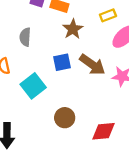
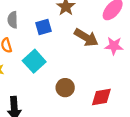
gray semicircle: (25, 37) -> (13, 20), moved
blue square: (62, 62) -> (44, 27), moved

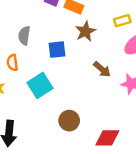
brown arrow: (86, 37) -> (102, 69), size x0.7

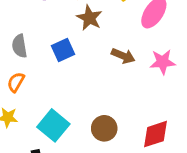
orange semicircle: (12, 63) -> (16, 82), turned 56
cyan square: (40, 85) -> (53, 125), moved

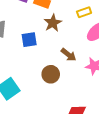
brown circle: (104, 128) -> (51, 74), moved

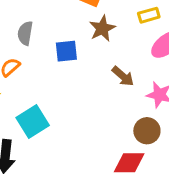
brown circle: (51, 74) -> (147, 131), moved

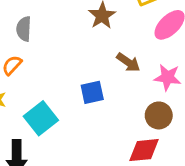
blue square: (66, 51) -> (92, 92), moved

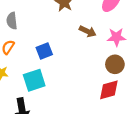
blue square: (92, 92) -> (44, 51), moved
cyan square: (41, 118) -> (34, 80), turned 30

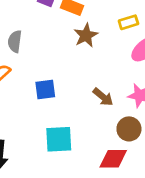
brown arrow: (88, 31) -> (103, 97), moved
cyan square: (34, 80) -> (59, 139), moved

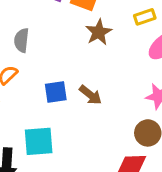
brown arrow: (103, 97) -> (90, 95), moved
cyan square: (59, 139) -> (39, 141), moved

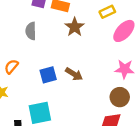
gray semicircle: (22, 40) -> (31, 31), moved

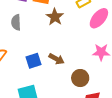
brown circle: (120, 97) -> (80, 78), moved

